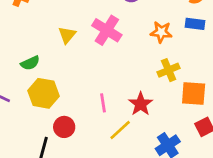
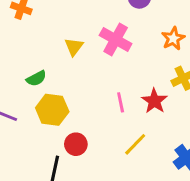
orange star: (161, 32) -> (173, 38), turned -30
pink line: (103, 103) -> (121, 102), moved
red star: (141, 104) -> (154, 101), moved

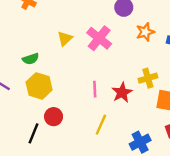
orange star: (173, 38) -> (145, 32), moved
yellow line: (135, 144) -> (101, 125), turned -30

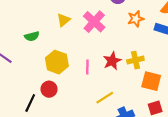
yellow hexagon: (39, 86) -> (57, 62), moved
red star: (122, 92) -> (112, 61), moved
yellow line: (101, 125) -> (105, 98), moved, turned 30

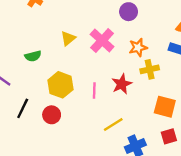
orange star: (136, 19) -> (138, 47), moved
yellow cross: (135, 60) -> (150, 69), moved
black line: (30, 103) -> (23, 108), moved

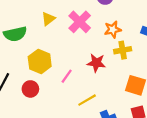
green semicircle: (33, 56) -> (15, 34), size x1.5
red star: (122, 84) -> (96, 63), turned 30
pink line: (94, 91) -> (67, 76), moved, turned 32

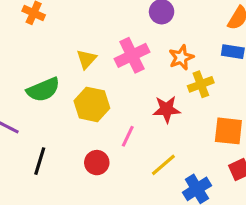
pink cross: (80, 22) -> (132, 55), turned 30
yellow hexagon: (40, 62) -> (92, 104), moved
red circle: (30, 89) -> (97, 163), moved

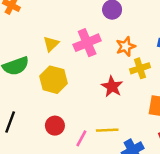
red star: (167, 109) -> (112, 87), turned 30
pink line: (128, 136) -> (81, 138), moved
yellow line: (163, 165) -> (107, 130), turned 35

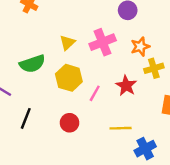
pink line: (81, 138) -> (95, 93), moved

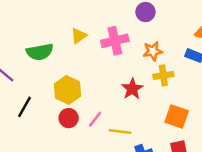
yellow hexagon: (69, 78) -> (67, 90), moved
pink line: (95, 93) -> (95, 119), moved

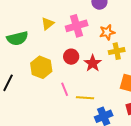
red circle: (69, 118) -> (71, 57), moved
pink line: (95, 119) -> (65, 89), turned -56

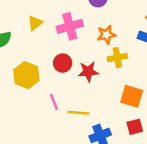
red star: (93, 63) -> (88, 72), turned 30

